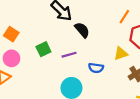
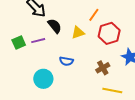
yellow triangle: (121, 54) -> (78, 33), moved
purple line: (69, 55) -> (38, 41), moved

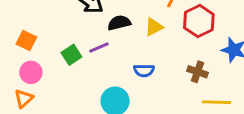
black semicircle: (55, 26) -> (119, 23), turned -56
brown cross: (103, 68) -> (198, 72), turned -32

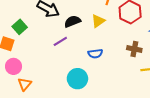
green square: (71, 55) -> (20, 27), moved
orange triangle: (24, 98) -> (25, 84), moved

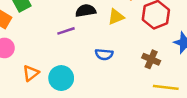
cyan circle: (77, 79) -> (61, 78), moved
orange triangle: (25, 84) -> (31, 73), moved

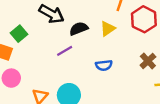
brown cross: (151, 59) -> (148, 61), turned 35

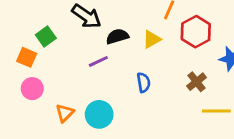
blue semicircle: (104, 65) -> (144, 82), turned -98

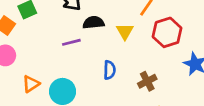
yellow triangle: (152, 39) -> (125, 31), turned -42
brown cross: (197, 82) -> (147, 81), moved

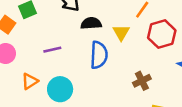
purple line: (71, 42) -> (52, 50), moved
blue semicircle: (109, 70) -> (99, 55), moved, size x1.5

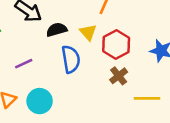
red hexagon: (162, 34) -> (116, 44), moved

